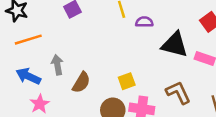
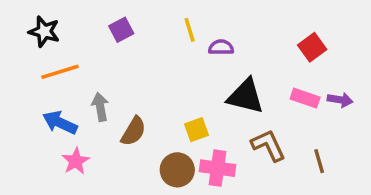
black triangle: (175, 45) -> (246, 96), moved

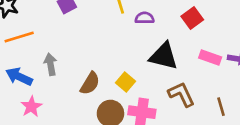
red square: (312, 47) -> (192, 18), moved
yellow square: (197, 130) -> (125, 82), turned -30
brown semicircle: (133, 131) -> (90, 83), moved

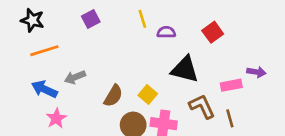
pink rectangle: (210, 57) -> (231, 85), moved, turned -30
gray arrow: (50, 64) -> (75, 77), turned -102
brown line: (221, 107) -> (230, 118), moved

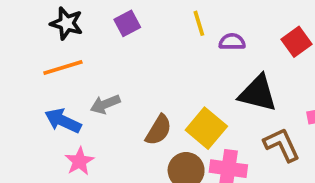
black star: (32, 20) -> (67, 23), moved
yellow square: (148, 94) -> (206, 128), size x1.5

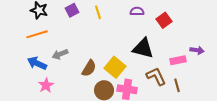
yellow line: (199, 23) -> (98, 12), moved
purple semicircle: (232, 42) -> (137, 11), moved

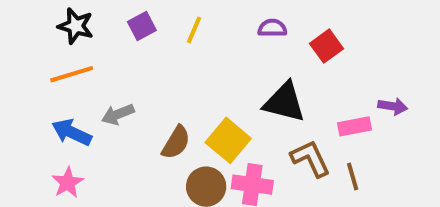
yellow line: (98, 12) -> (194, 30), turned 40
pink star: (46, 85) -> (68, 183), moved

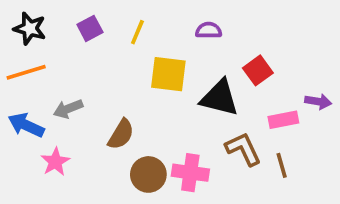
red square: (327, 46) -> (258, 70), moved
yellow square: (228, 140) -> (168, 74), moved, turned -33
pink star: (68, 183) -> (55, 162), moved

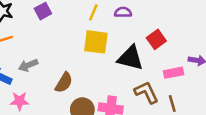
yellow line: (137, 32) -> (93, 12), moved
pink star: (55, 162) -> (19, 101), turned 30

